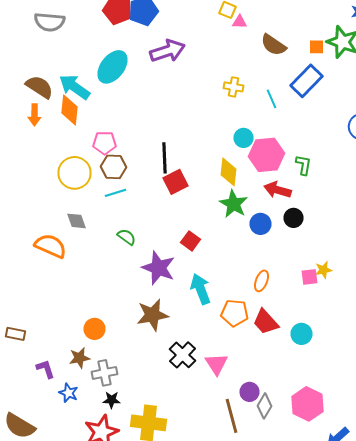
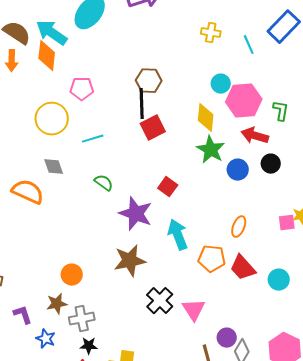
brown hexagon: (114, 167) -> (149, 81), moved

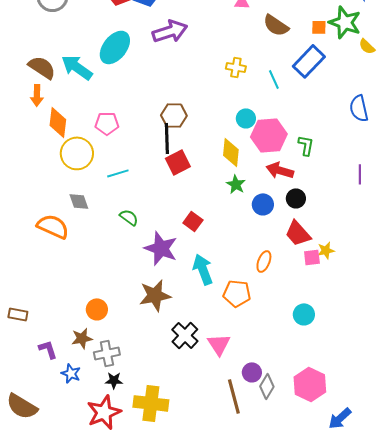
orange diamond: (47, 56) -> (58, 122), moved
green star: (211, 150) -> (236, 184), size x0.7
red trapezoid: (243, 268) -> (298, 233), moved

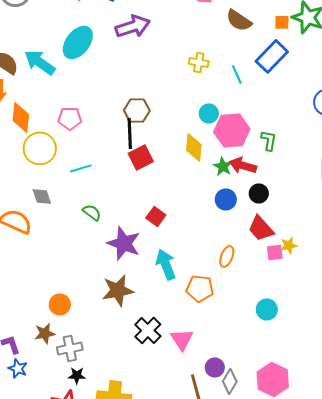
green star: (236, 184) -> (223, 166), moved
blue star: (71, 373) -> (18, 368), moved

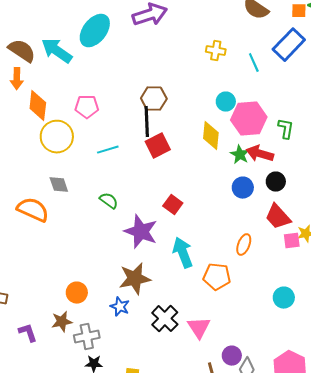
cyan line: (81, 168) -> (108, 150), moved
blue star: (18, 368) -> (120, 307), moved

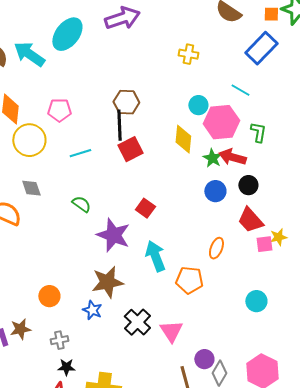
cyan line: (254, 63) -> (240, 90), moved, turned -36
brown star: (62, 322) -> (20, 329), moved
gray cross: (87, 337) -> (59, 340), size x0.7

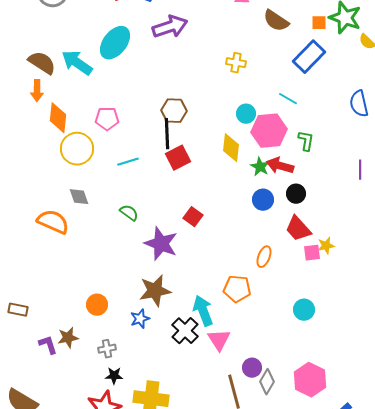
cyan arrow: (155, 256) -> (203, 311), moved
blue star: (92, 310) -> (140, 319), turned 30

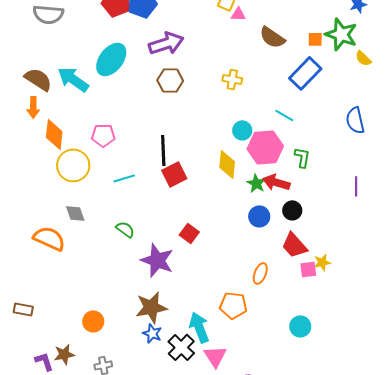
brown hexagon: (174, 111) -> (170, 80), moved
brown rectangle: (18, 310) -> (23, 309), moved
blue star: (140, 319) -> (152, 333), moved, turned -30

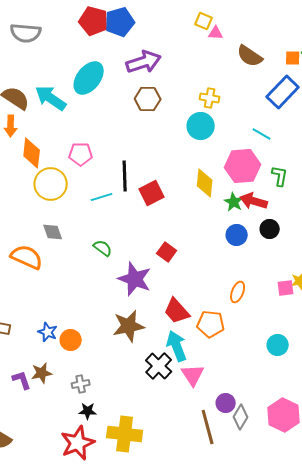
cyan circle: (242, 130) -> (201, 126), moved, size x1.4
black line: (163, 150) -> (125, 176), moved
red trapezoid: (294, 245) -> (177, 311), moved
blue star: (152, 333) -> (48, 332), moved

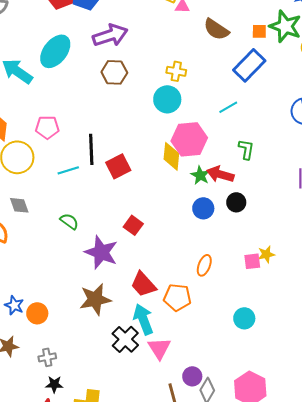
cyan line: (262, 134) -> (228, 107), turned -60
pink hexagon: (243, 166) -> (189, 139), moved

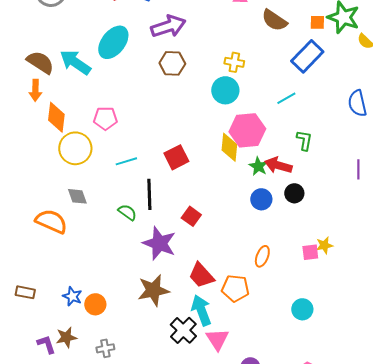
black line: (91, 149) -> (149, 194), moved

